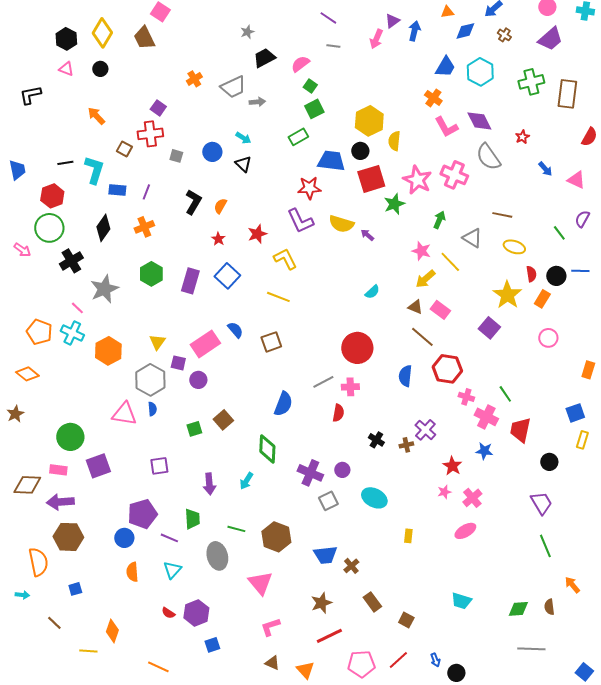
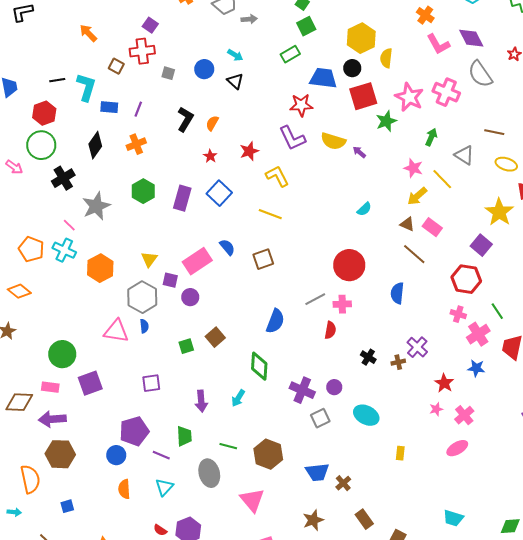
red hexagon: (447, 369) -> (466, 279), moved
pink cross: (486, 417) -> (478, 334), turned 30

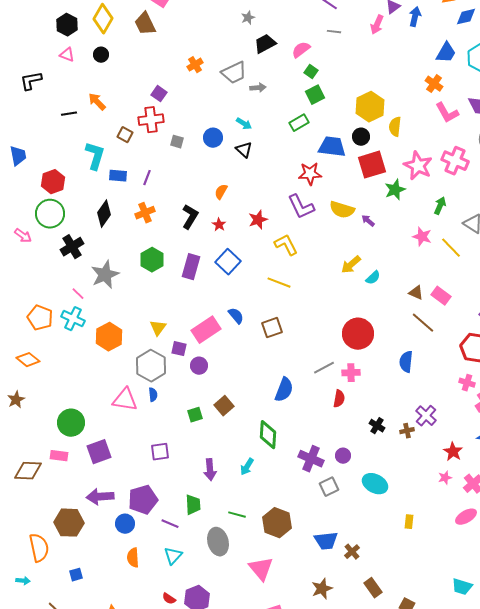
black line: (57, 80) -> (69, 114), moved
black L-shape: (185, 119) -> (190, 217), moved
yellow arrow: (417, 196) -> (351, 265), moved
purple arrow: (52, 419) -> (100, 497), moved

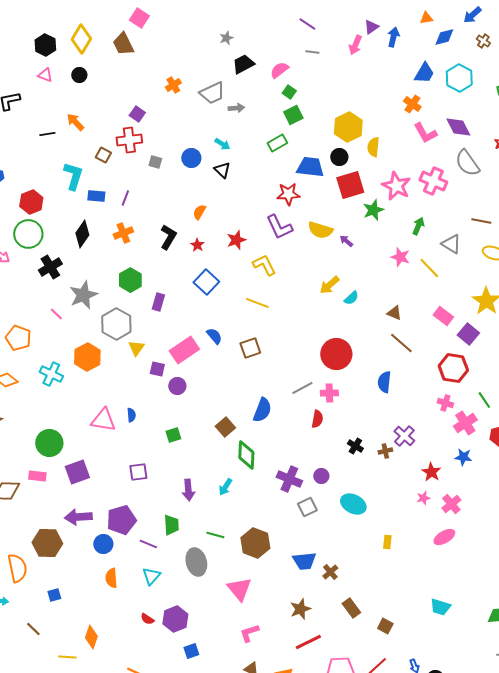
purple rectangle: (191, 267) -> (158, 302), moved, size x0.7
pink rectangle: (441, 296) -> (443, 316), moved
cyan cross: (73, 319) -> (51, 374), moved
gray hexagon: (151, 366) -> (116, 324), moved
brown square: (224, 406) -> (225, 427), moved

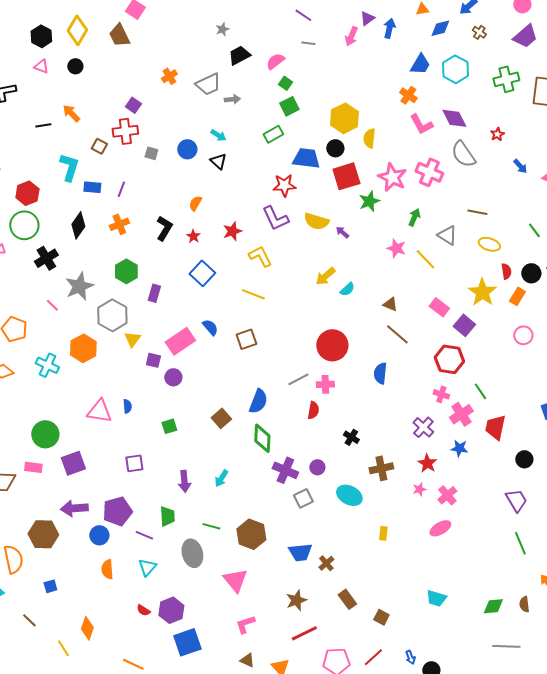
purple cross: (404, 436) -> (423, 427), moved
brown cross: (385, 451) -> (381, 468), moved, size x1.6
green diamond: (246, 455) -> (262, 438), moved
blue square: (191, 651) -> (187, 642), size x1.8
yellow line: (67, 657) -> (63, 648), turned 54

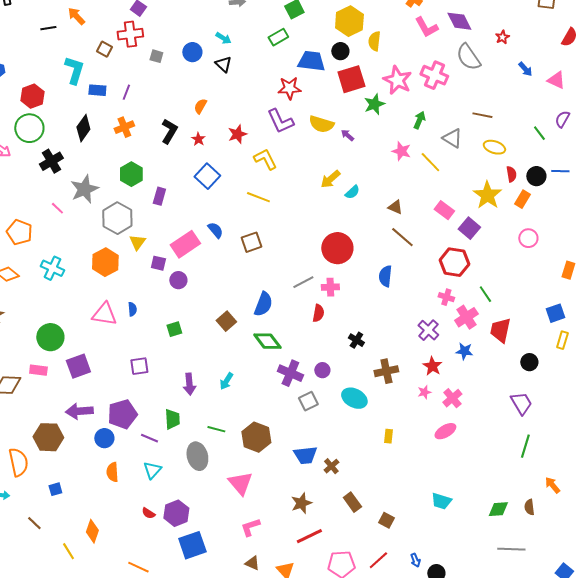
orange hexagon: (83, 348) -> (105, 262), moved
green diamond: (262, 438) -> (267, 341), turned -40
green line: (520, 543) -> (525, 446), turned 40

